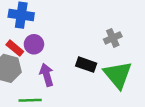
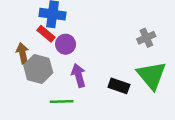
red rectangle: (15, 48) -> (46, 34), moved
black rectangle: (86, 65) -> (119, 86), moved

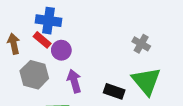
gray cross: (146, 38) -> (141, 44), turned -36
brown arrow: (23, 53) -> (14, 44), moved

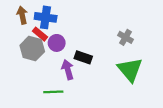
brown arrow: (14, 44) -> (22, 15), moved
gray hexagon: (34, 75) -> (32, 48), moved
black rectangle: (114, 91) -> (83, 57), moved

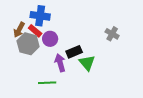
brown arrow: (22, 15) -> (19, 30), moved, turned -140
black rectangle: (83, 57) -> (74, 52), turned -42
green triangle: (130, 70) -> (87, 63), moved, size x0.7

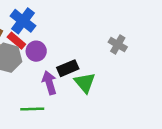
blue cross: (40, 16) -> (23, 21), turned 30

